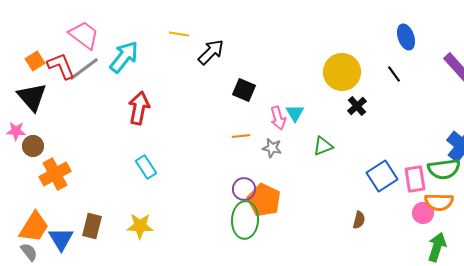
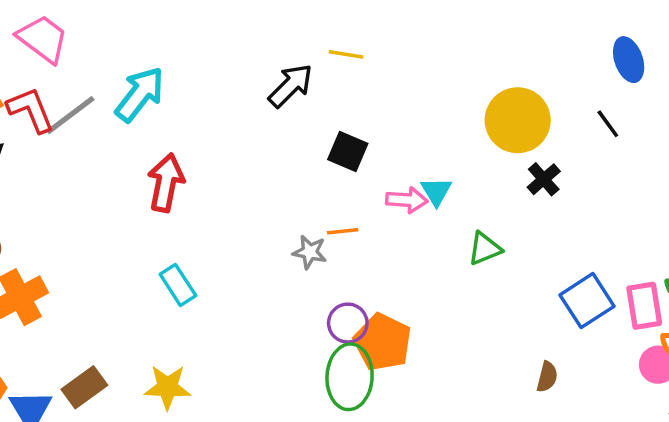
yellow line: (179, 34) -> (346, 54), moved
pink trapezoid: (84, 35) -> (43, 39), moved
pink arrow: (278, 118) -> (407, 200), turned -70
gray star: (272, 148) -> (310, 252), moved
brown rectangle: (92, 226) -> (84, 387), turned 40

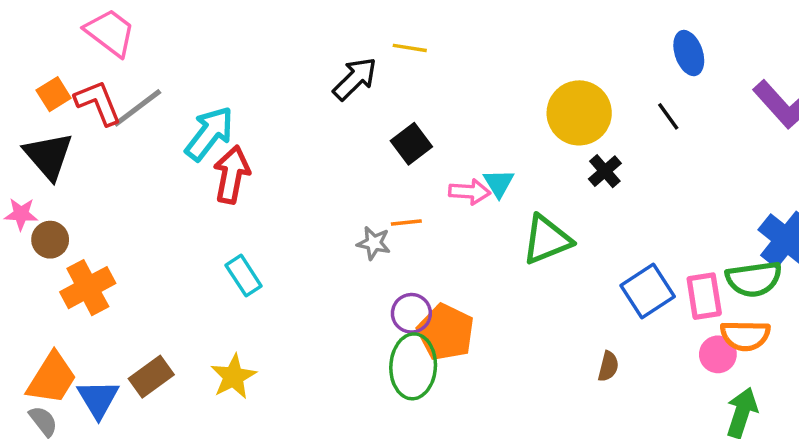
cyan arrow: (140, 94) -> (209, 134), moved
black square: (348, 151) -> (411, 144), turned 30
green triangle: (485, 249) -> (547, 240), size x1.5
yellow star: (168, 387) -> (233, 377), turned -30

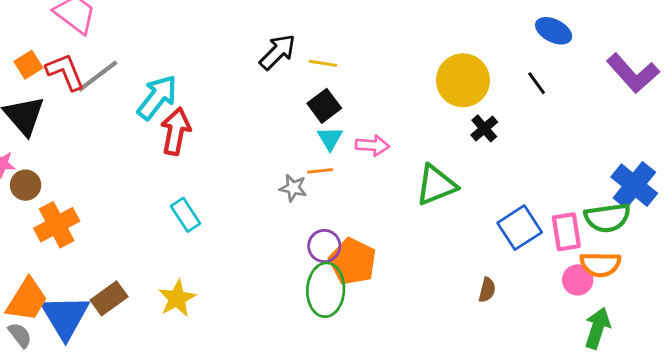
yellow line: (410, 48) -> (323, 63), moved
blue ellipse: (689, 53) -> (554, 31), turned -44
cyan triangle: (499, 183) -> (330, 138), moved
blue triangle: (98, 399) -> (65, 317), size x1.4

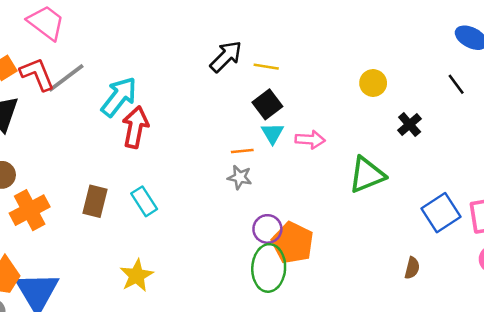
yellow circle: (463, 80) -> (373, 83), moved, size x0.6
orange line: (320, 171) -> (242, 151), moved
brown rectangle: (109, 298) -> (95, 201), moved, turned -40

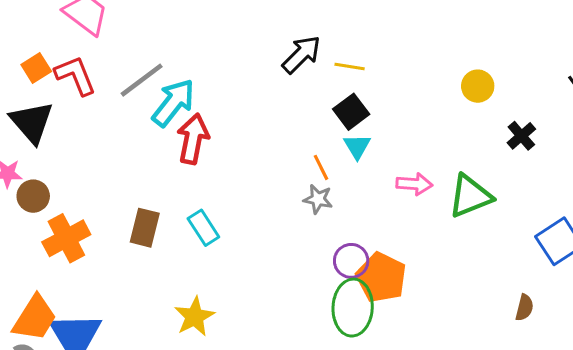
gray line: (66, 78) -> (142, 80), moved
pink arrow: (310, 140) -> (414, 184), moved
orange line: (242, 151) -> (321, 167), turned 70

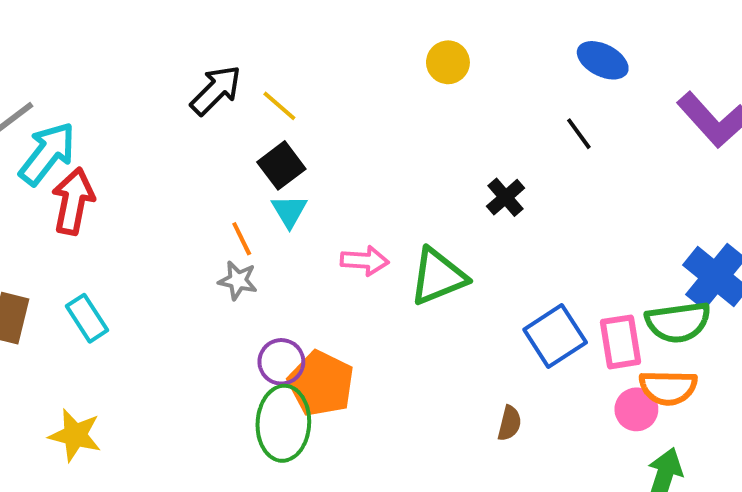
yellow line: (350, 66) -> (279, 106), turned 32
yellow circle: (478, 86) -> (448, 62), moved
yellow star: (194, 317) -> (75, 435), turned -30

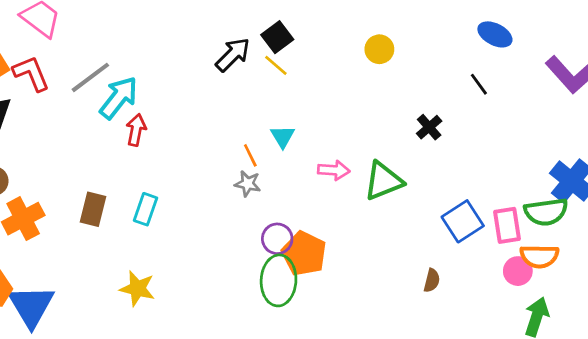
yellow circle: (448, 62) -> (379, 49), moved
black square: (281, 165) -> (277, 37), moved
red arrow: (73, 201) -> (136, 130), size x0.7
cyan rectangle: (87, 318) -> (145, 209), turned 52

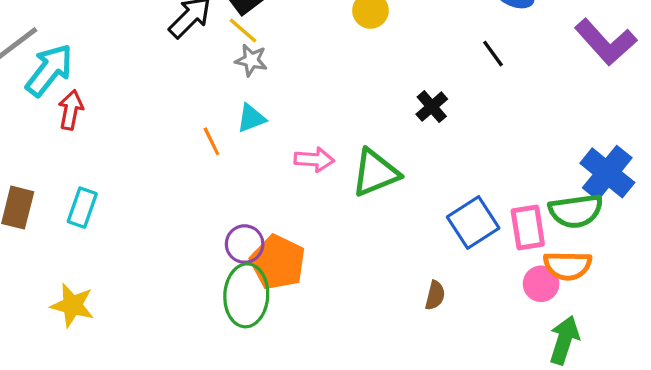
cyan triangle: (283, 137) -> (251, 118), turned 40
gray star: (248, 184) -> (251, 60), moved

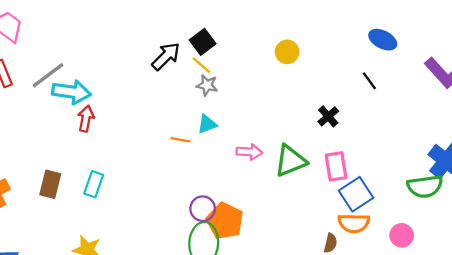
cyan arrow: (49, 70) -> (71, 92), turned 60
orange line: (211, 141) -> (180, 140), turned -54
pink rectangle: (528, 227) -> (336, 166), moved
orange semicircle: (568, 266) -> (354, 223), moved

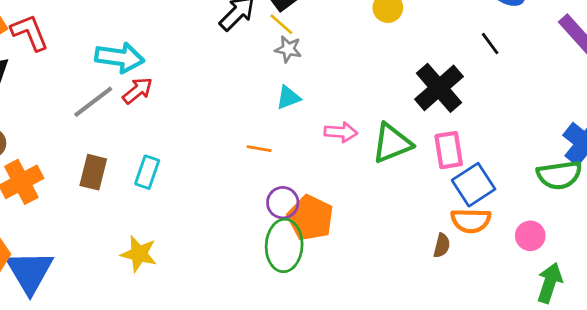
gray line: (48, 75) -> (93, 102), moved
black cross: (328, 116) -> (439, 88), size x1.8
red arrow: (86, 119) -> (138, 91), turned 40
orange line: (180, 140) -> (259, 149), moved

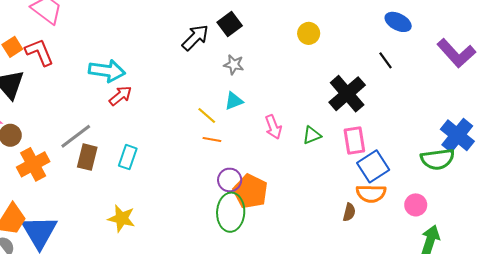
yellow line: (281, 24) -> (207, 116), moved
gray line: (93, 102) -> (76, 136), moved
pink arrow: (341, 132) -> (273, 127), turned 65
green triangle: (392, 143) -> (312, 135), size x0.6

